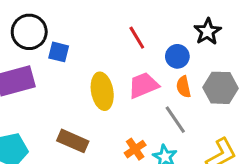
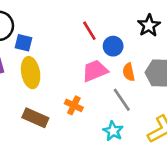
blue circle: (177, 56) -> (113, 46), moved
yellow ellipse: (102, 91) -> (31, 73), moved
orange cross: (135, 149) -> (74, 105), moved, turned -30

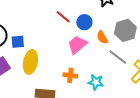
yellow ellipse: (31, 73) -> (30, 62), turned 40
gray line: (122, 100) -> (118, 57), moved
cyan star: (113, 131) -> (96, 82), moved

